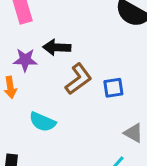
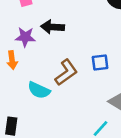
brown L-shape: (78, 79) -> (66, 72), moved

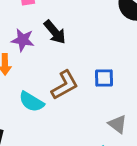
black arrow: (53, 27) -> (55, 32), turned -140

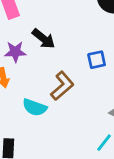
blue square: (104, 78) -> (97, 60), moved

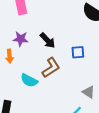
black arrow: (44, 39) -> (48, 40), moved

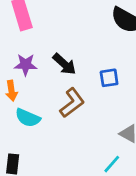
cyan semicircle: (29, 80) -> (28, 118), moved

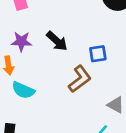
brown L-shape: (72, 103) -> (80, 79), moved

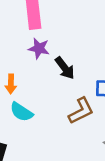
purple star: (21, 41) -> (39, 48), moved

